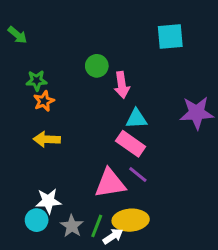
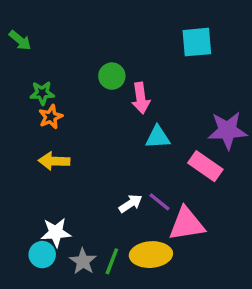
pink rectangle: (131, 144) -> (205, 166), moved
pink triangle: (110, 183) -> (187, 224), moved
white arrow: (113, 236) -> (131, 204), moved

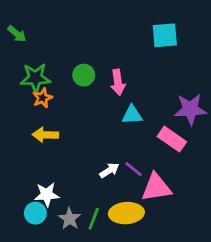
green circle: (112, 76) -> (84, 75), moved
green star: (42, 93) -> (35, 78), size x1.5

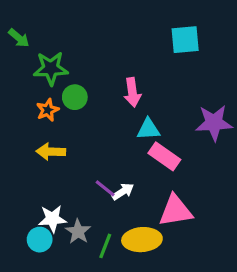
green circle: (84, 75) -> (75, 97), moved
green star: (35, 78) -> (51, 68), moved
pink rectangle: (172, 139) -> (164, 156), moved
purple line: (133, 169) -> (105, 188), moved
gray star: (69, 219) -> (78, 232), moved

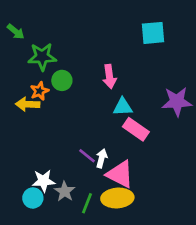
yellow arrow: (51, 152) -> (28, 104), moved
white arrow: (123, 192) -> (102, 158), turned -42
pink triangle: (176, 211) -> (120, 174), moved, turned 36

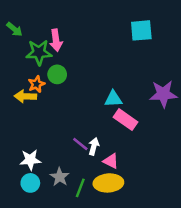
pink arrow: (109, 76) -> (56, 40), moved
pink triangle: (120, 174) -> (111, 161), size x0.6
white star: (43, 181) -> (30, 160), moved

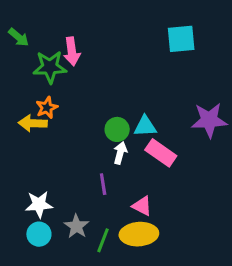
green circle: (57, 74) -> (117, 129), moved
purple line: (80, 144) -> (103, 184), turned 42
white arrow: (94, 146) -> (120, 153), moved

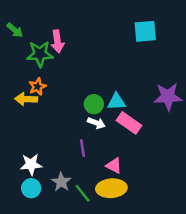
white arrow: (120, 153) -> (96, 123), turned 96
green line: (103, 240) -> (83, 193), turned -60

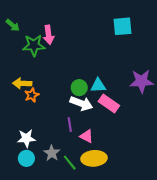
orange star: (37, 87) -> (32, 95), moved
white arrow: (96, 123) -> (81, 103), size x1.5
pink triangle: (114, 166) -> (87, 136), moved

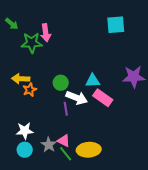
green circle: (79, 88) -> (61, 83), moved
purple line: (70, 125) -> (66, 109), moved
pink triangle: (87, 136) -> (64, 141), moved

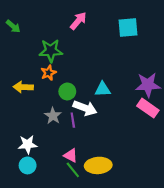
pink arrow: (46, 33) -> (78, 21), moved, turned -132
green star: (32, 43) -> (51, 51), moved
orange star: (30, 90) -> (49, 73), moved
pink rectangle: (103, 98) -> (148, 108), moved
gray star: (49, 145) -> (53, 116), moved

